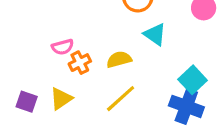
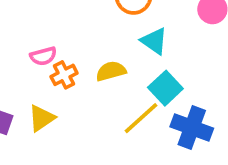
cyan square: (193, 80) -> (165, 88), moved
yellow line: (121, 99) -> (141, 118), moved

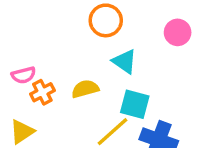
cyan square: (165, 88) -> (135, 104), turned -32

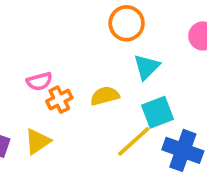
cyan triangle: (125, 61) -> (147, 67), turned 40
cyan square: (135, 104) -> (157, 112), turned -36

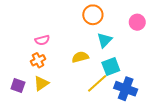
pink semicircle: (39, 81) -> (42, 40), moved
orange cross: (59, 100) -> (38, 60), moved

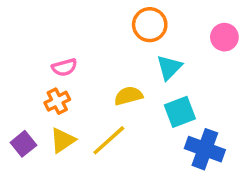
yellow line: (97, 83) -> (109, 140), moved
purple square: (18, 86) -> (23, 144), turned 32

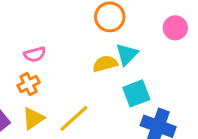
yellow semicircle: (128, 96) -> (105, 64), moved

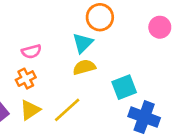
cyan triangle: (127, 54) -> (83, 43), moved
yellow semicircle: (105, 64) -> (84, 67), moved

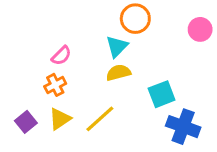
pink semicircle: (31, 51) -> (61, 56), turned -30

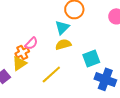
pink semicircle: (61, 56) -> (31, 43), moved
yellow triangle: (60, 119) -> (19, 63), moved

